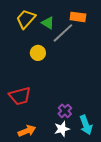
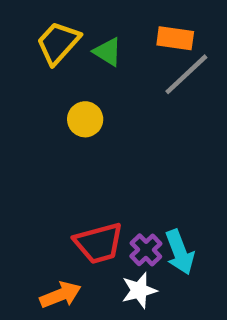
gray line: (63, 33) -> (186, 74), moved
red trapezoid: (20, 96) -> (99, 243), moved
cyan arrow: (86, 125) -> (180, 252), moved

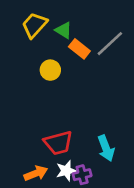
orange rectangle: (175, 38) -> (79, 49), moved, turned 30
purple cross: (146, 250) -> (82, 175), moved, turned 30
white star: (139, 290) -> (66, 171), moved

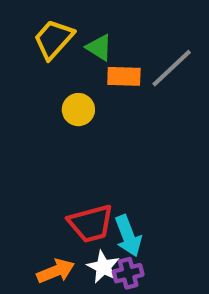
orange rectangle: (79, 49) -> (124, 76), turned -36
cyan arrow: (106, 148) -> (128, 236), moved
white star: (66, 171) -> (103, 267), turned -30

